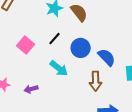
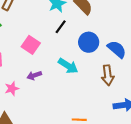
black line: (55, 39) -> (61, 27), moved
purple arrow: (31, 89) -> (34, 75), moved

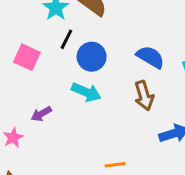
blue circle: (89, 42) -> (92, 57), moved
pink square: (31, 45) -> (27, 57), moved

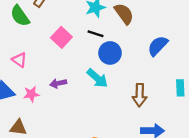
black line: (66, 39) -> (95, 34), turned 63
blue semicircle: (150, 57) -> (158, 46), moved, turned -95

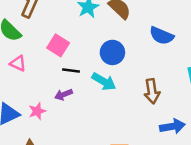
black line: (95, 34) -> (71, 70), moved
blue semicircle: (158, 46) -> (161, 36), turned -100
pink triangle: (19, 60) -> (18, 63), moved

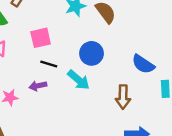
blue semicircle: (161, 36) -> (143, 64), moved
pink square: (58, 45) -> (41, 38), turned 35

